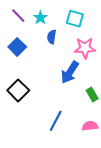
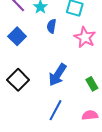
pink star: (85, 48) -> (85, 37), turned 30
blue arrow: (70, 72) -> (58, 75), moved

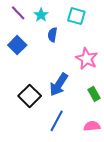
pink star: (85, 37) -> (87, 59), moved
black square: (18, 80) -> (30, 96), moved

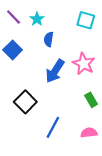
cyan square: (76, 16) -> (86, 20), moved
blue arrow: (59, 85) -> (55, 71), moved

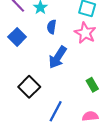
pink star: (84, 64) -> (85, 33), moved

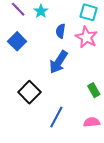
blue semicircle: (52, 27) -> (61, 31), moved

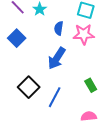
pink star: (86, 37) -> (84, 34), turned -30
blue line: (56, 117) -> (55, 97), moved

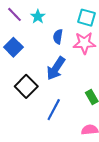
black square: (29, 87) -> (26, 86), moved

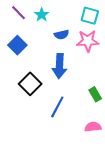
blue semicircle: (58, 37) -> (62, 35), turned -112
blue arrow: (56, 68) -> (59, 66), turned -30

